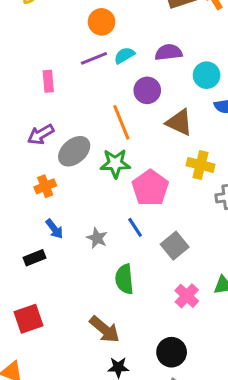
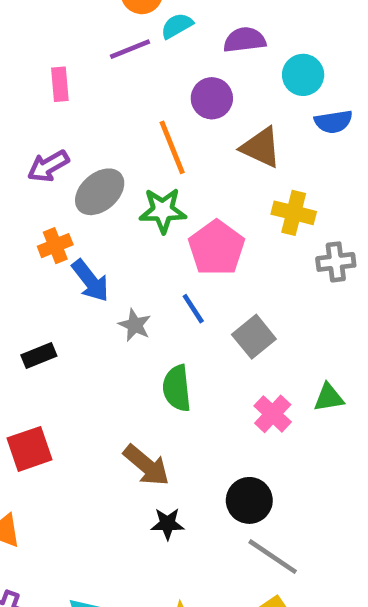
cyan semicircle: (124, 55) -> (177, 26), moved
blue arrow: (54, 229) -> (90, 281), moved, size x1.4

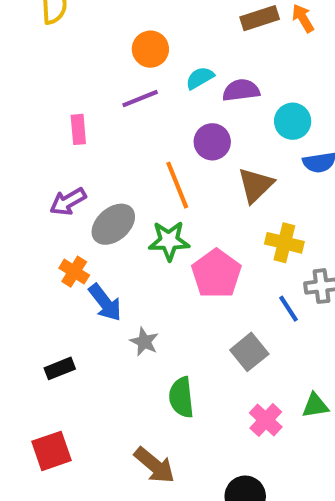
cyan semicircle: (177, 26) -> (200, 78), moved
brown triangle: (261, 147) -> (256, 185), turned 51
orange cross: (55, 246) -> (74, 272), turned -36
blue line: (193, 309) -> (288, 309), moved

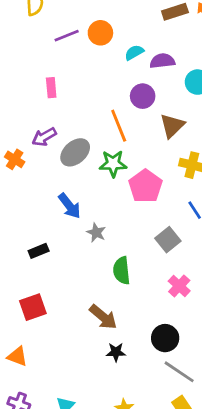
purple line: (140, 99) -> (67, 36), moved
orange cross: (74, 272) -> (15, 159), moved

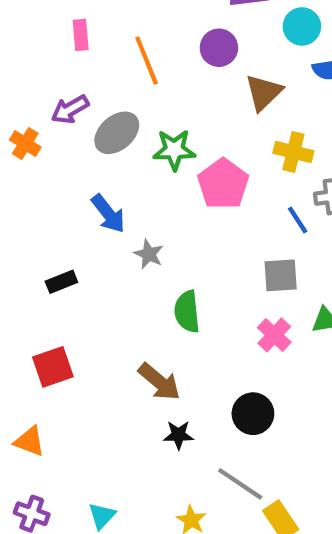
orange line: (119, 126) -> (147, 60), moved
gray square: (168, 240) -> (281, 275), moved, turned 35
gray line: (179, 372) -> (240, 484), moved

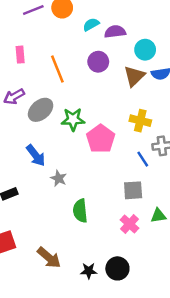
brown triangle: (264, 92) -> (134, 76), moved
brown arrow: (159, 382) -> (49, 258), moved
black star: (178, 435) -> (89, 271), moved

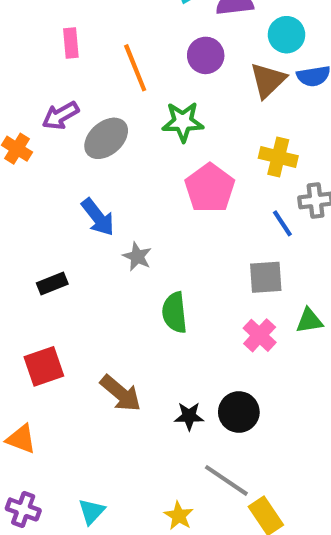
green star: (73, 119) -> (183, 122), moved

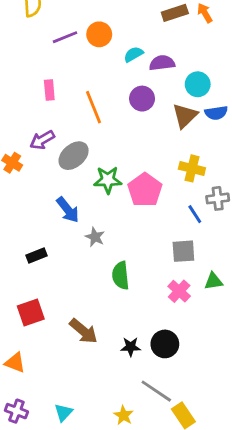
green star: (183, 122) -> (108, 180), moved

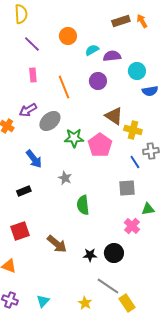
purple line: (65, 37) -> (32, 44), moved, turned 66
brown triangle: (185, 116) -> (114, 116), moved, turned -42
blue arrow: (68, 210) -> (34, 159), moved
pink cross: (179, 291) -> (132, 226), moved

